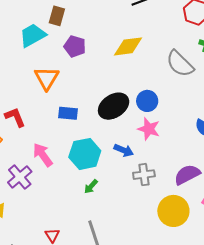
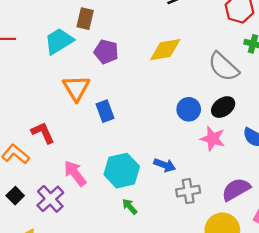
black ellipse: (114, 106) -> (223, 107), moved, size x0.7
blue rectangle: (68, 113) -> (105, 111), moved, turned 66
pink star: (149, 129) -> (213, 139), moved
green arrow: (91, 187) -> (130, 207), turned 98

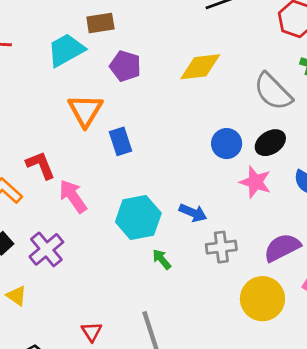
brown rectangle: (85, 19) -> (100, 23), turned 65
pink arrow: (75, 173) -> (73, 196), moved
green arrow: (130, 207) -> (162, 259), moved

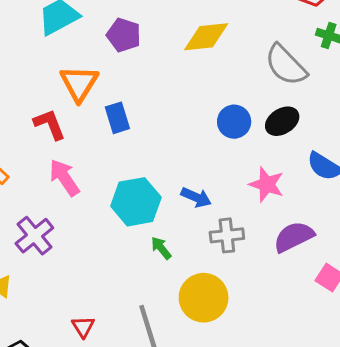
red L-shape: (41, 165) -> (50, 124), moved
pink star: (255, 182) -> (267, 184), moved
yellow circle: (262, 299) -> (204, 298), moved

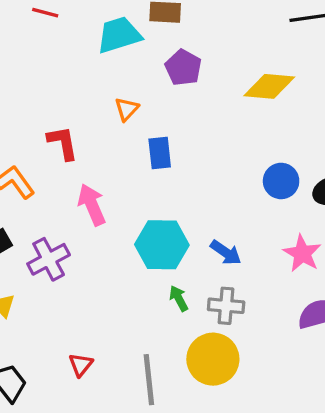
orange triangle: (79, 83) -> (127, 109), size x0.6
red L-shape: (50, 124) -> (63, 143), moved
gray cross: (227, 235) -> (226, 306), moved

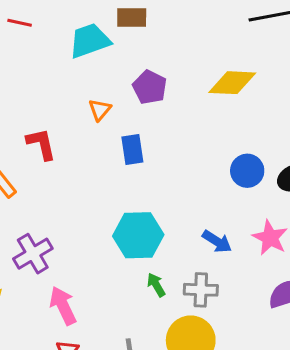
purple pentagon: (183, 68) -> (150, 87), moved
pink arrow: (92, 205) -> (63, 306), moved
blue arrow: (226, 253) -> (217, 241), moved

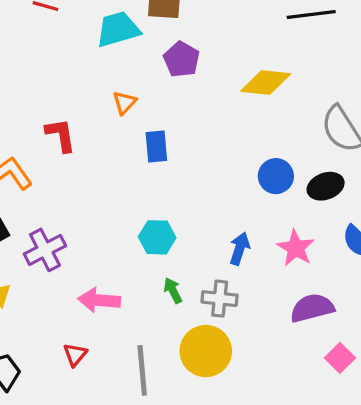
purple pentagon: (150, 87) -> (181, 59), moved
cyan hexagon: (138, 235) -> (157, 237), size x0.7
blue arrow: (217, 241) -> (240, 249), turned -108
pink arrow: (63, 306) -> (99, 300), moved, turned -63

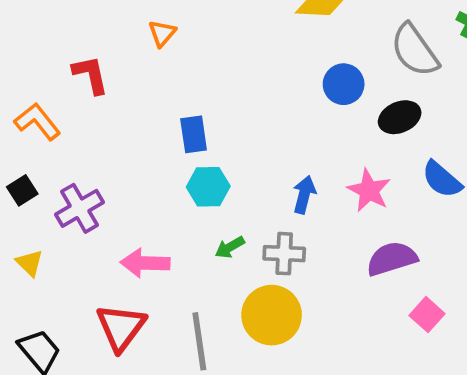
blue rectangle: (156, 147) -> (194, 134), moved
blue circle: (276, 176) -> (344, 84), moved
green arrow: (173, 291) -> (230, 247), turned -90
red triangle: (75, 355) -> (121, 327), size x1.8

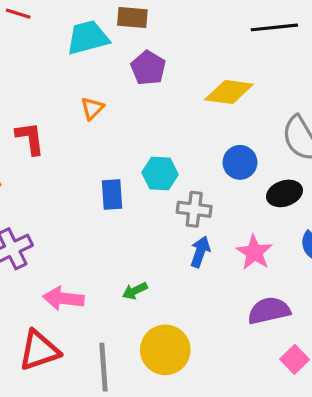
cyan hexagon: (208, 187) -> (160, 174), moved
gray cross: (284, 254) -> (194, 209), moved
red triangle: (121, 327) -> (39, 350), turned 30

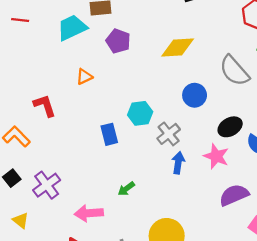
orange triangle: (92, 108) -> (84, 77), turned 30
black ellipse: (284, 193) -> (230, 127), moved
gray cross: (194, 209) -> (169, 134), turned -35
green arrow: (135, 291) -> (126, 189), moved

